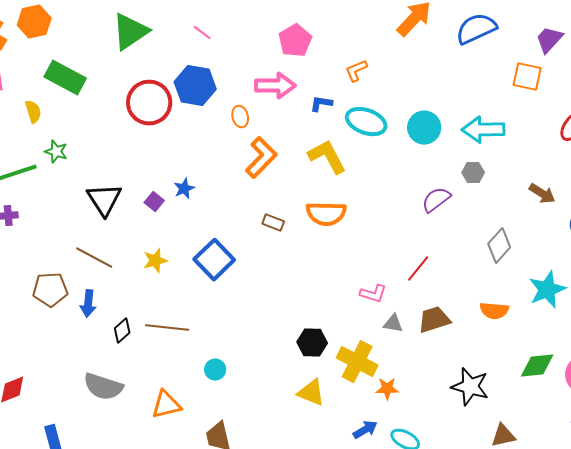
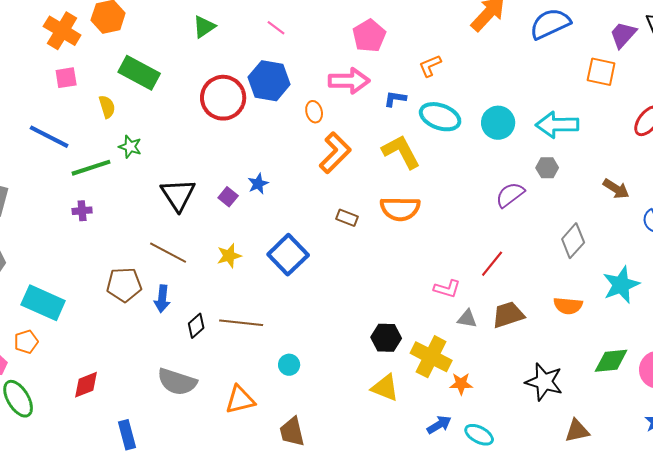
green triangle: (130, 32) -> (204, 27), size x0.6

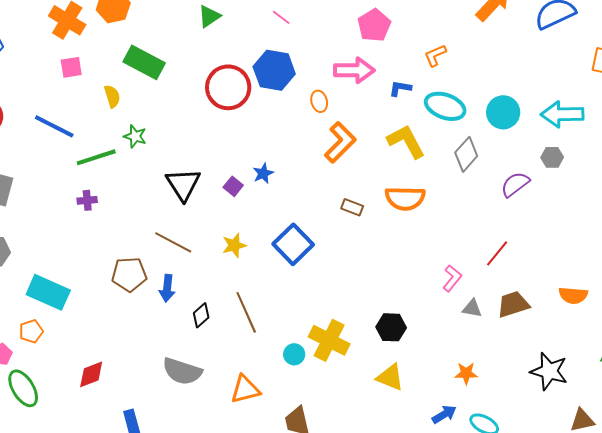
gray diamond: (573, 241) -> (466, 154), moved
pink L-shape: (447, 289) -> (452, 278), turned -68
brown line: (241, 323) -> (246, 312), turned 60
yellow cross: (431, 357) -> (329, 340), moved

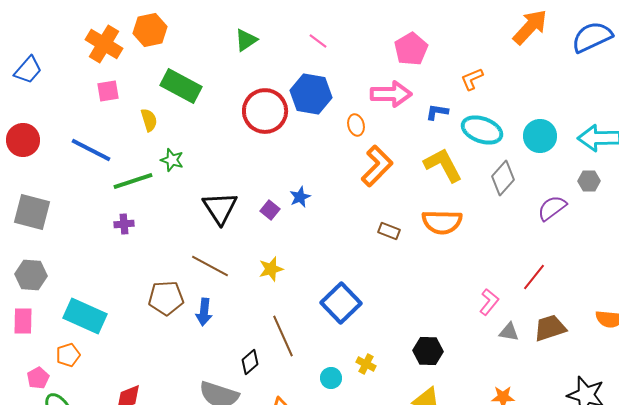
blue square: (293, 244) -> (341, 303), moved
black diamond: (201, 315) -> (250, 362), moved
yellow cross: (329, 340) -> (366, 364), size x0.5

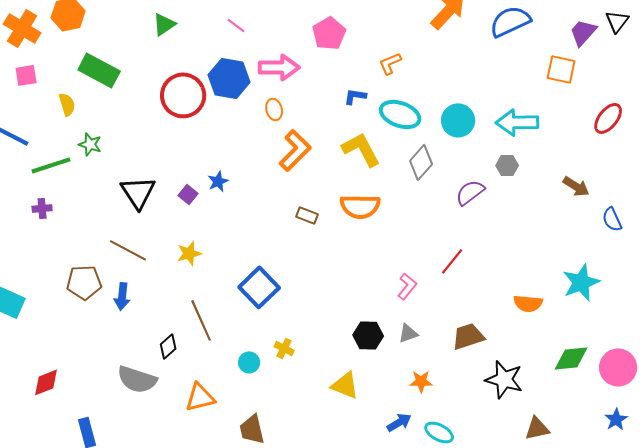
pink arrow: (391, 94) -> (279, 67), moved
brown trapezoid: (550, 328) -> (468, 336), moved
gray triangle: (509, 332) -> (408, 333), moved, turned -30
black hexagon: (428, 351) -> (368, 335), moved

